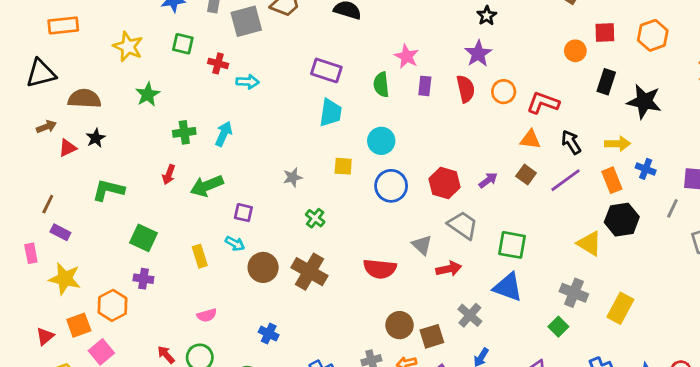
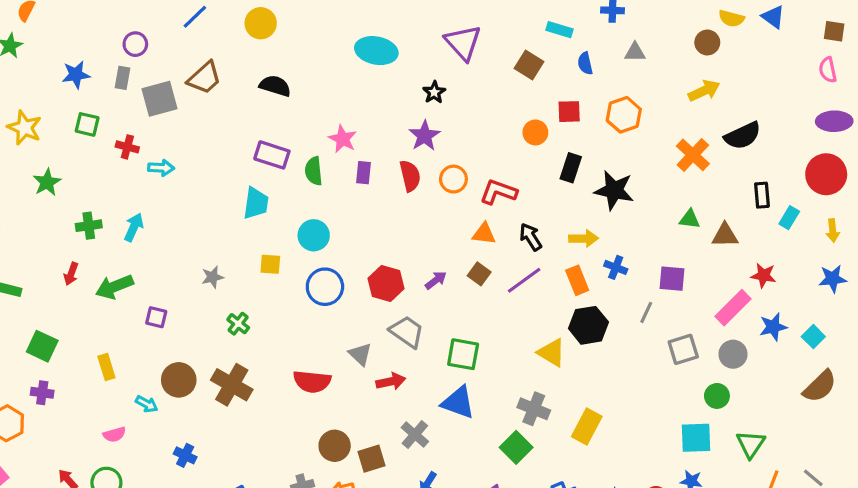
purple rectangle: (326, 70) -> (272, 155), moved
cyan arrow: (235, 244) -> (147, 404), moved
green square: (558, 327) -> (516, 447), size x1.4

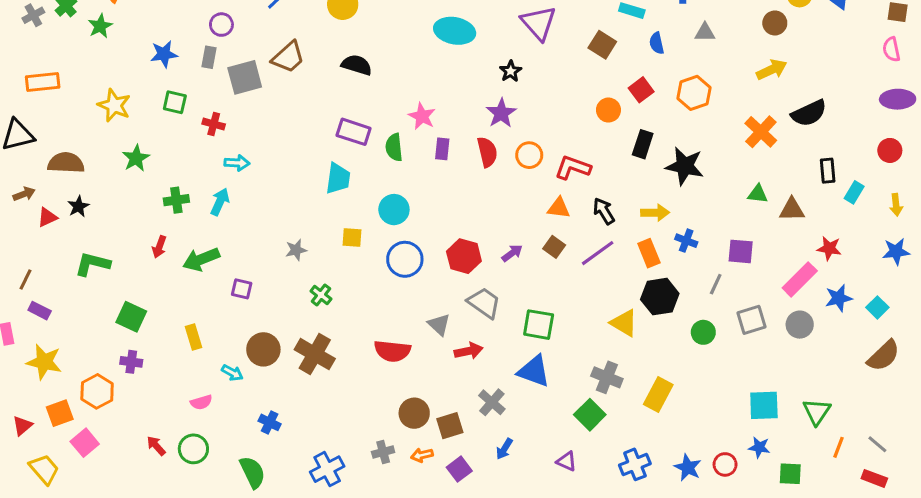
red square: (569, 112) -> (641, 90), turned -35
cyan arrow: (161, 168) -> (237, 163), moved
red circle: (826, 174) -> (890, 150), size x0.6
green circle: (717, 396) -> (703, 332), moved

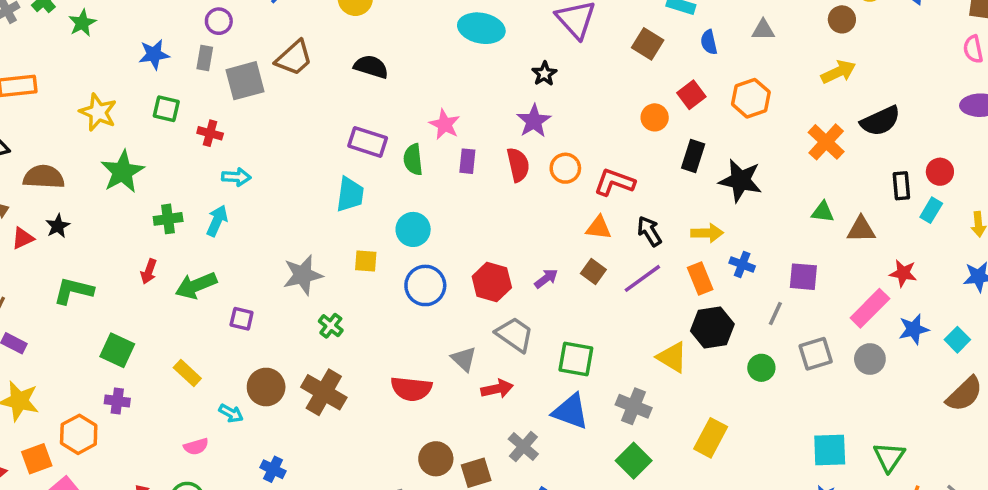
red circle: (890, 150) -> (940, 172), moved
green star: (136, 158) -> (122, 172), size x1.4
gray star: (296, 250) -> (303, 275), size x1.6
yellow rectangle: (193, 337) -> (187, 373), turned -30
gray cross: (607, 377) -> (634, 406), moved

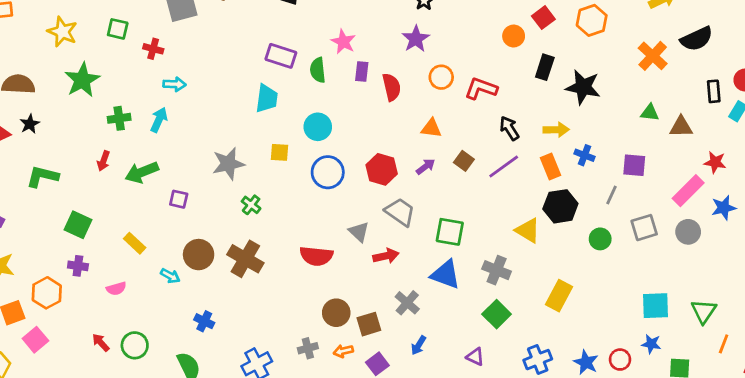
red semicircle: (518, 165) -> (392, 87), moved
orange triangle: (599, 228) -> (431, 128), moved
pink semicircle: (196, 447) -> (116, 289), moved

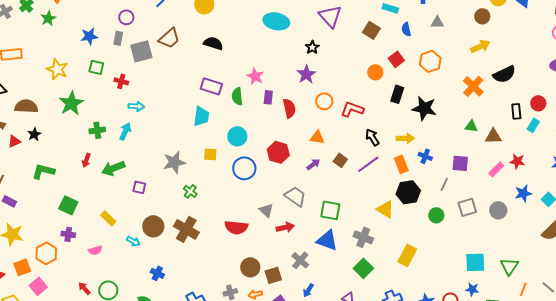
red hexagon: (382, 169) -> (278, 152), moved
pink rectangle: (688, 191) -> (496, 169), moved, size x0.7

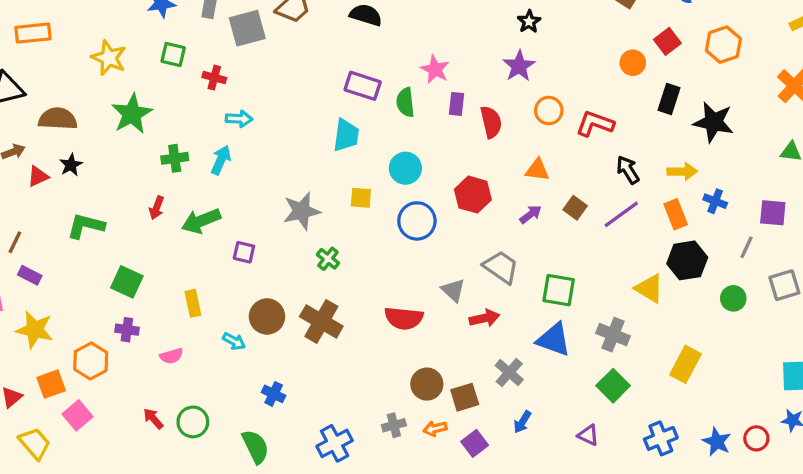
yellow rectangle: (108, 218) -> (193, 303), turned 35

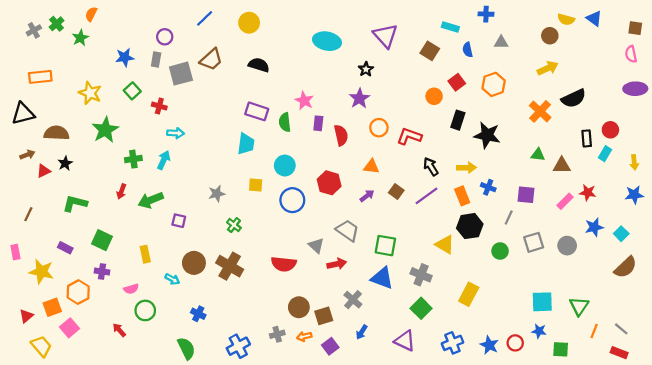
green square: (173, 55) -> (132, 91), turned 35
gray star: (302, 211) -> (217, 194), size x0.7
purple rectangle: (30, 275) -> (65, 248), moved
green circle: (193, 422) -> (145, 310), moved
purple triangle: (588, 435) -> (405, 341), size x1.5

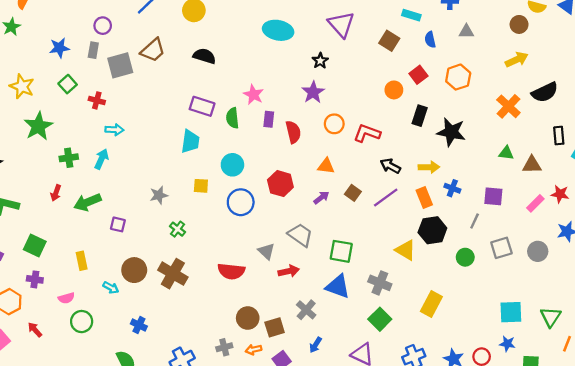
black arrow: (431, 167) -> (390, 166), turned -30
red arrow: (119, 330) -> (35, 330), moved

